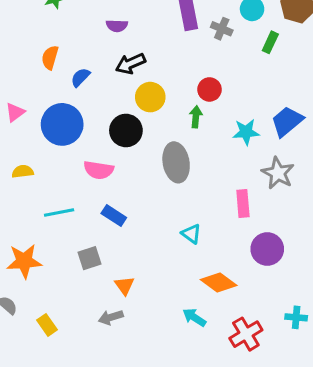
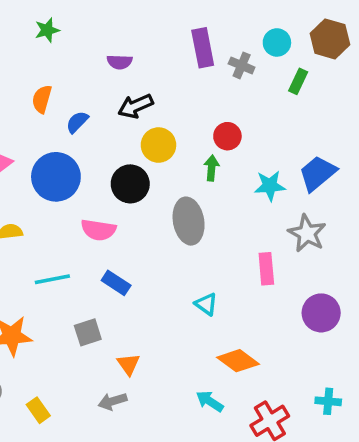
purple circle: (267, 249) -> (321, 313), moved

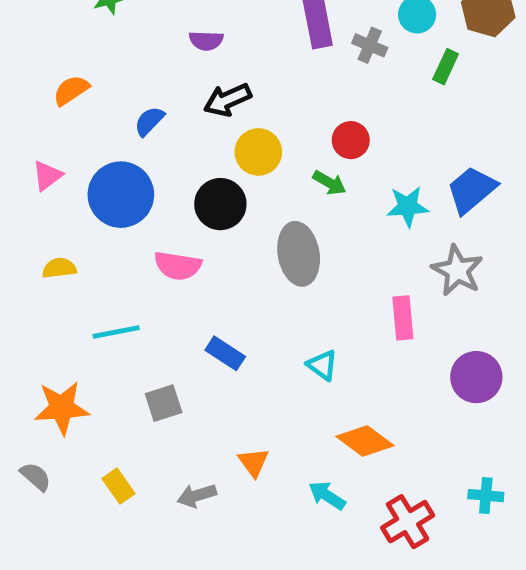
orange semicircle: (42, 99) -> (71, 90), moved, turned 40
green arrow: (212, 168) -> (329, 183), turned 115
blue rectangle: (116, 283) -> (225, 353), moved
orange triangle: (128, 364) -> (254, 462), moved
yellow rectangle: (38, 410) -> (118, 486), moved

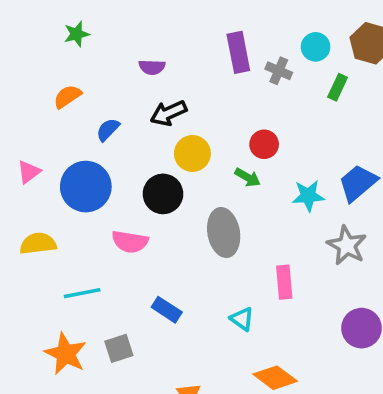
orange semicircle: (71, 90) -> (67, 96), moved
yellow semicircle: (59, 268) -> (38, 244), size x1.4
pink rectangle: (403, 318) -> (284, 282), moved
orange star: (62, 408) -> (66, 354), moved, turned 30

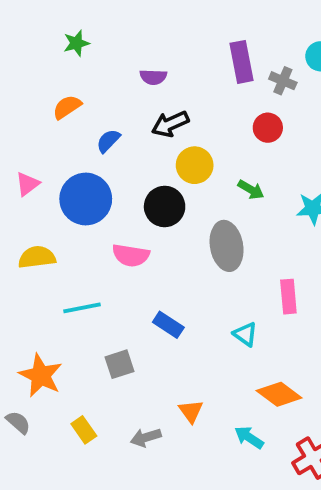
red circle: (264, 144) -> (268, 128), moved
orange star: (66, 354) -> (41, 375), moved

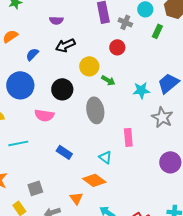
yellow circle: (195, 165) -> (89, 66), moved
gray square: (120, 364) -> (35, 188), moved
orange diamond: (279, 394) -> (94, 180), moved

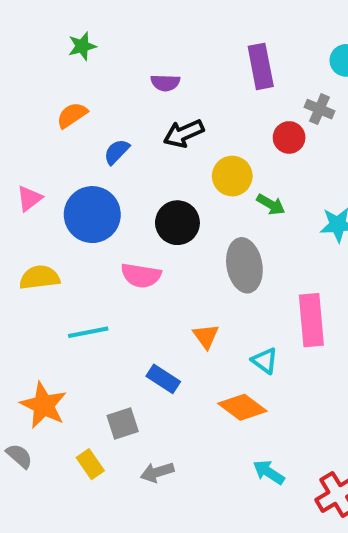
gray cross: (125, 22) -> (319, 109), moved
pink rectangle: (128, 137) -> (311, 320), size x1.4
blue rectangle: (64, 152) -> (163, 379), moved
orange triangle: (76, 198) -> (206, 336), moved

